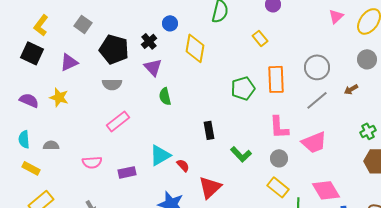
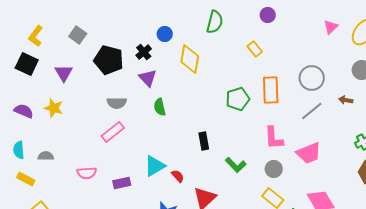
purple triangle: (69, 62) -> (64, 73), turned -36
gray semicircle: (112, 84) -> (117, 103), moved
brown arrow: (351, 89) -> (346, 100), turned 40

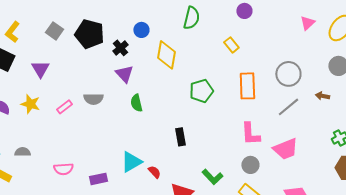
black pentagon: (109, 60) -> (89, 34), moved
green pentagon: (238, 99) -> (201, 91), moved
pink rectangle: (113, 132) -> (64, 107), moved, size x0.7
green L-shape: (236, 165) -> (212, 177), moved

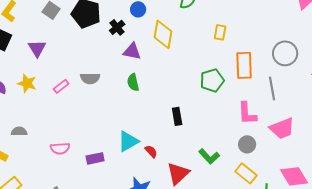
yellow rectangle: (231, 45) -> (220, 32), moved, turned 49
purple triangle: (124, 74) -> (132, 51), moved, turned -36
green pentagon: (201, 91) -> (212, 80), moved
gray line: (288, 107) -> (272, 88), moved, turned -60

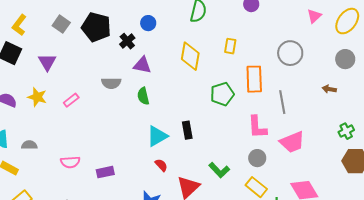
yellow diamond: (163, 34) -> (190, 56), moved
gray circle: (285, 53) -> (290, 53), moved
gray semicircle: (90, 78) -> (111, 83), moved
cyan triangle: (128, 141) -> (157, 136), moved

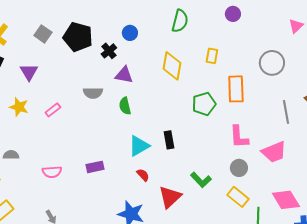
gray line: (282, 102) -> (286, 112), moved
purple rectangle: (105, 172) -> (95, 167), moved

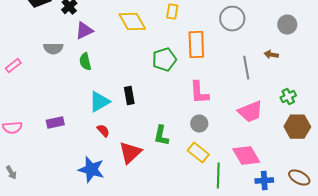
yellow diamond: (172, 66) -> (132, 22), turned -40
purple triangle: (124, 75) -> (84, 31), turned -36
pink trapezoid: (274, 152) -> (250, 112), moved
green L-shape: (201, 180) -> (161, 136), turned 55

